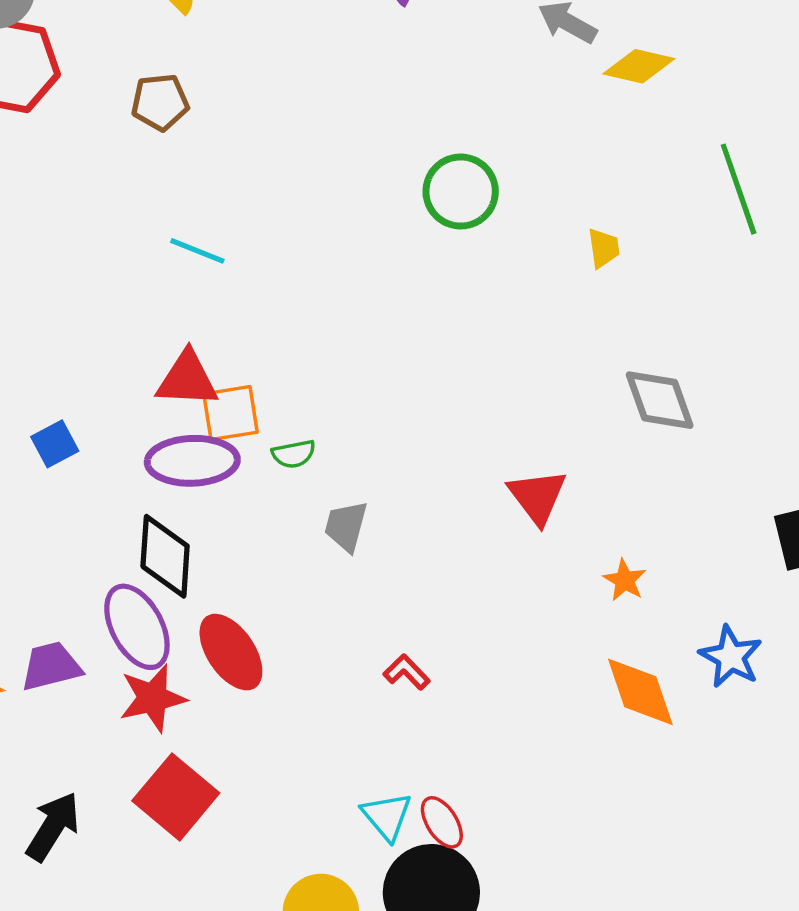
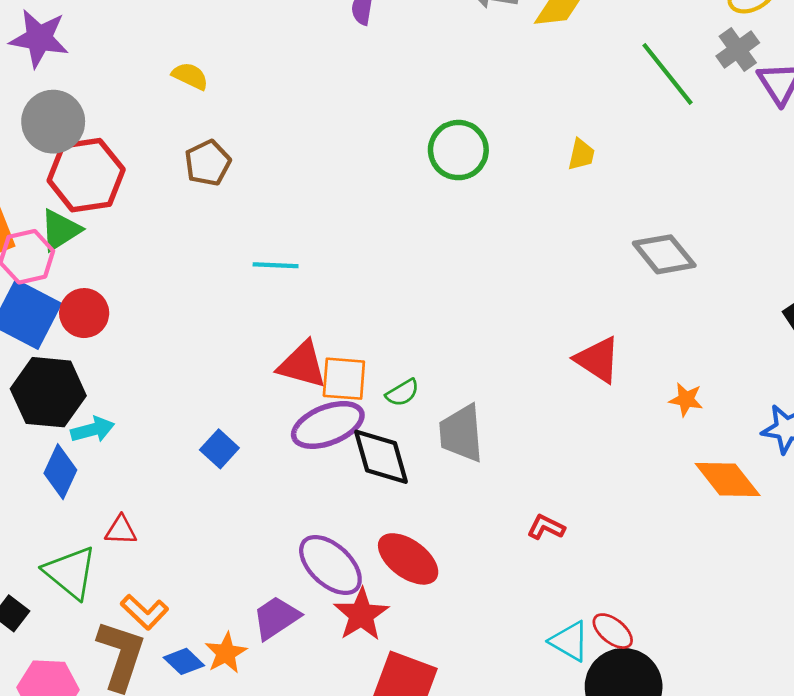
yellow trapezoid: (604, 248) -> (581, 155), turned 40
red triangle: (187, 379) -> (302, 365), turned 32
orange square: (230, 413) -> (344, 379), turned 33
gray trapezoid: (346, 526) -> (461, 433), size x1.4
black diamond: (165, 556) -> (381, 457), moved

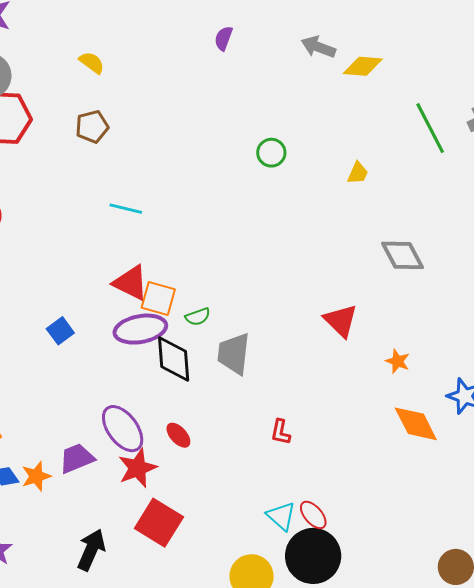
green circle: (458, 150) -> (271, 153), size x0.7
red L-shape: (546, 527) -> (281, 432), turned -116
red ellipse: (408, 559) -> (178, 435), size x0.6

